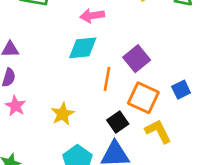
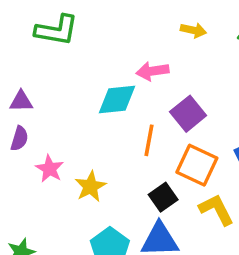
pink arrow: (92, 16) -> (153, 71), moved
pink star: (15, 106) -> (50, 169), moved

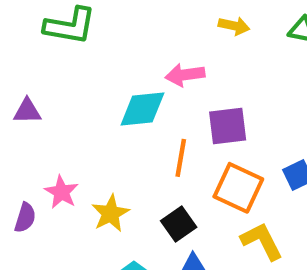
purple square: (188, 114) -> (228, 126), turned 32
purple semicircle: (19, 139) -> (25, 218), moved
black square: (163, 197) -> (179, 224), moved

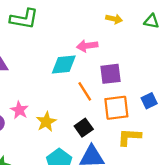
orange line: (181, 158) -> (85, 91), turned -42
orange square: (238, 188) -> (116, 108), turned -32
yellow L-shape: (262, 241) -> (129, 137), turned -60

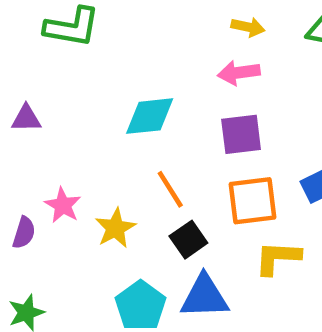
pink arrow: (87, 46) -> (239, 73), moved
orange line: (85, 91) -> (170, 189), moved

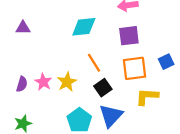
pink star: (63, 205) -> (43, 82), moved
blue triangle: (204, 297) -> (111, 116), turned -45

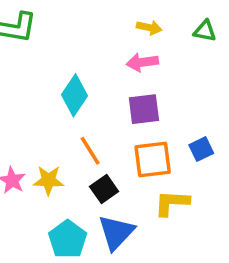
cyan diamond: (84, 27) -> (75, 95), turned -50
yellow star: (67, 82) -> (48, 180), turned 30

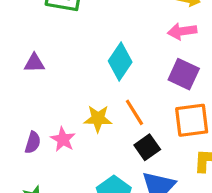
purple square: (144, 109) -> (184, 74), turned 32
yellow star: (48, 180) -> (98, 119), moved

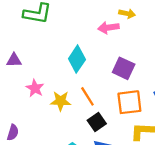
pink arrow: (182, 31) -> (108, 28), moved
pink star: (63, 139) -> (35, 88), moved
purple semicircle: (33, 142) -> (13, 132), moved

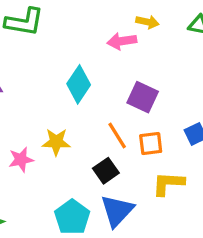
pink star: (35, 88) -> (21, 160), moved, turned 30
orange line: (87, 96) -> (117, 136), moved
orange square: (129, 102) -> (151, 144), size x0.7

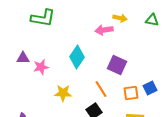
orange square: (151, 144) -> (131, 93), moved
pink star: (21, 160) -> (41, 67), moved

